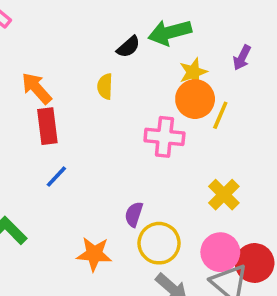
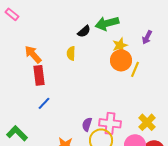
pink cross: (164, 137) -> (110, 123), moved
yellow cross: (224, 195) -> (147, 122), moved

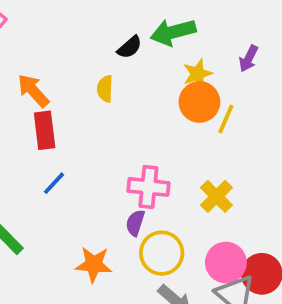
yellow cross: (147, 122) -> (216, 196), moved
pink cross: (110, 123) -> (148, 187), moved

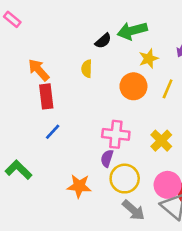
orange circle: (199, 102) -> (133, 86), moved

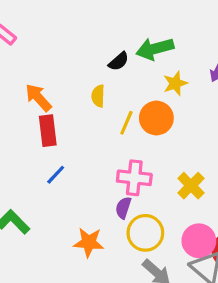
yellow line: (168, 89) -> (126, 123), moved

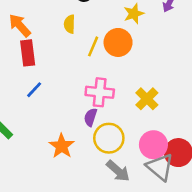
orange star: (89, 242) -> (62, 146), turned 30

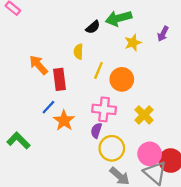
orange arrow: (20, 25) -> (38, 65), moved
orange circle: (118, 42) -> (122, 79), moved
red rectangle: (28, 53) -> (60, 79), moved
orange star: (62, 146) -> (64, 121), moved

